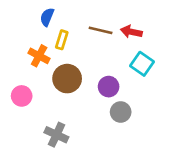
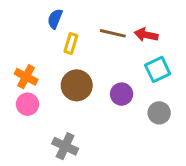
orange cross: (39, 56) -> (26, 77), moved
cyan square: (142, 64) -> (158, 69), turned 30
gray circle: (121, 112) -> (159, 113), moved

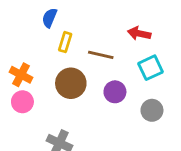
brown line: (113, 33) -> (101, 55), moved

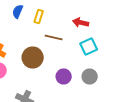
yellow rectangle: (65, 42) -> (39, 16), moved
purple circle: (115, 92) -> (64, 76), moved

